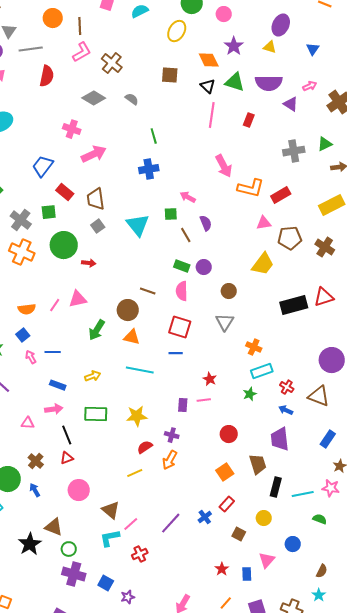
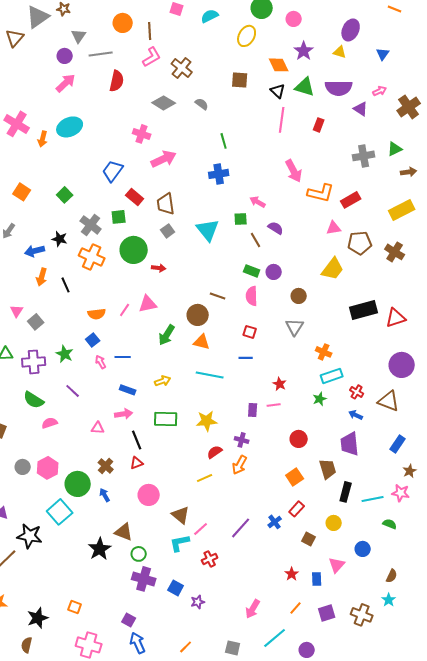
purple semicircle: (206, 223) -> (276, 228), turned -35
red triangle: (324, 297) -> (396, 318), moved
red square: (180, 327) -> (250, 332), size x0.6

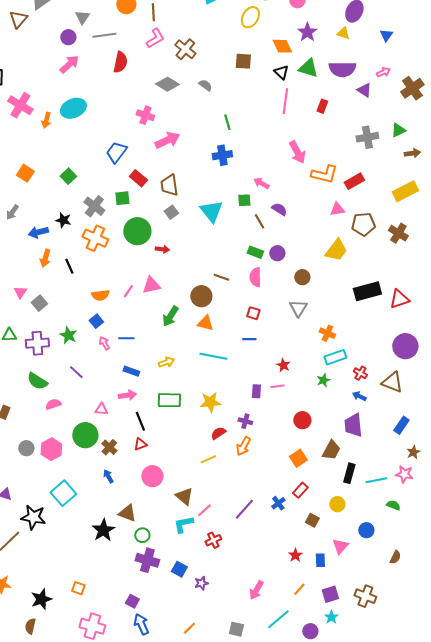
brown trapezoid: (328, 469) -> (331, 450), turned 45
green circle: (78, 484) -> (85, 435), moved
cyan star: (389, 600) -> (331, 617), moved

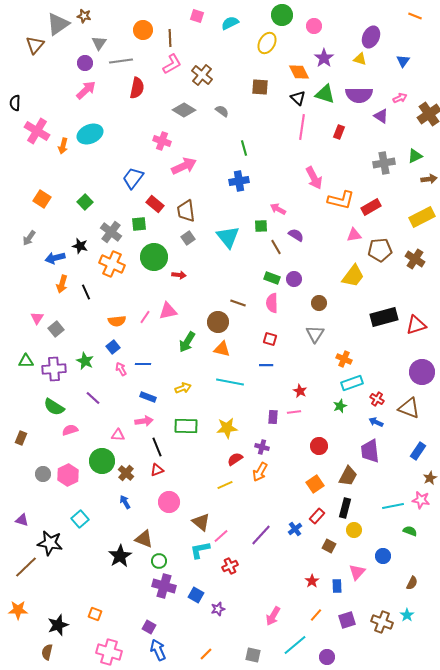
black rectangle: (349, 473) -> (345, 508), moved
cyan square: (63, 493) -> (80, 519), size x0.7
cyan star: (331, 617) -> (407, 615), moved

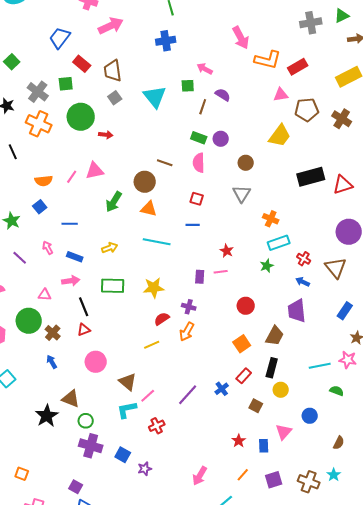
brown line: (276, 247) -> (203, 107), turned 49
pink arrow: (121, 369) -> (48, 248), moved
brown triangle: (409, 408) -> (336, 268), turned 30

